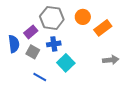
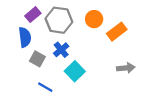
purple rectangle: (31, 32) -> (33, 15), moved
blue semicircle: (14, 44) -> (25, 37), moved
blue cross: (54, 44) -> (61, 50), turned -32

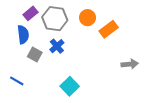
gray arrow: (126, 68) -> (130, 64), moved
cyan square: (75, 71) -> (70, 86), moved
blue line: (45, 87) -> (17, 81), moved

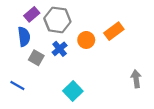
orange circle: (88, 18) -> (86, 40), moved
gray arrow: (130, 64) -> (136, 79), moved, turned -91

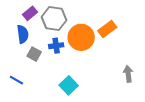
orange circle: (86, 40) -> (81, 37), size x1.6
blue cross: (60, 49) -> (56, 46), turned 32

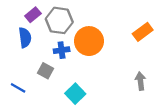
orange rectangle: (107, 29) -> (143, 32), moved
gray square: (34, 54) -> (46, 71), moved

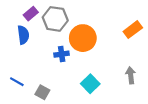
blue cross: (62, 50) -> (62, 54), moved
gray square: (46, 71) -> (42, 92), moved
cyan square: (75, 94) -> (90, 84), moved

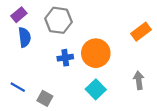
purple rectangle: (31, 14) -> (19, 15), moved
orange circle: (83, 38) -> (96, 53), moved

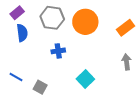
orange circle: (96, 53) -> (85, 22), moved
gray arrow: (139, 80) -> (127, 62), moved

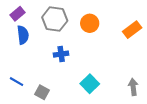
orange circle: (85, 22) -> (90, 23), size x0.7
gray arrow: (127, 62) -> (133, 87), moved

